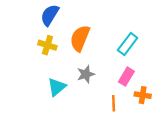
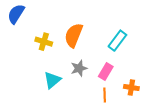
blue semicircle: (50, 15) -> (16, 14), moved
pink rectangle: (126, 77) -> (106, 72), moved

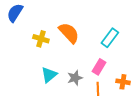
orange semicircle: (74, 35) -> (69, 33), turned 115
gray star: (79, 68) -> (75, 78), moved

